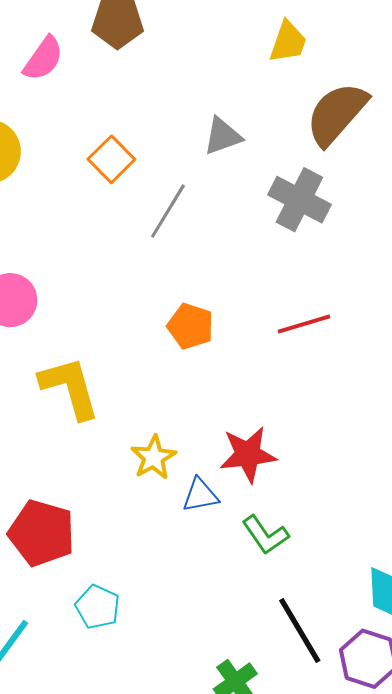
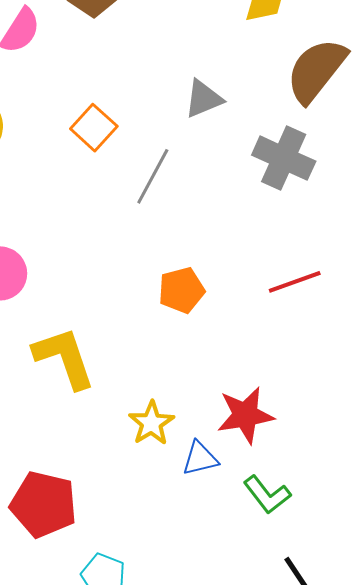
orange pentagon: (190, 326) -> (181, 290), turned -30

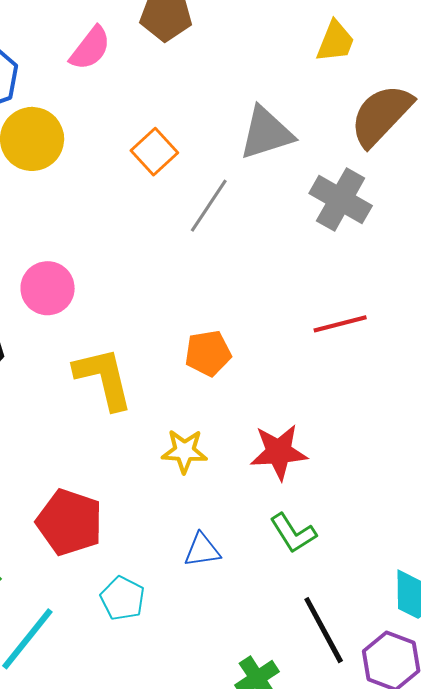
gray triangle: (203, 99) -> (266, 133), size x1.4
orange pentagon: (181, 290) -> (208, 353), moved
yellow star: (151, 423) -> (184, 451), turned 30
blue triangle: (200, 458) -> (202, 550), moved

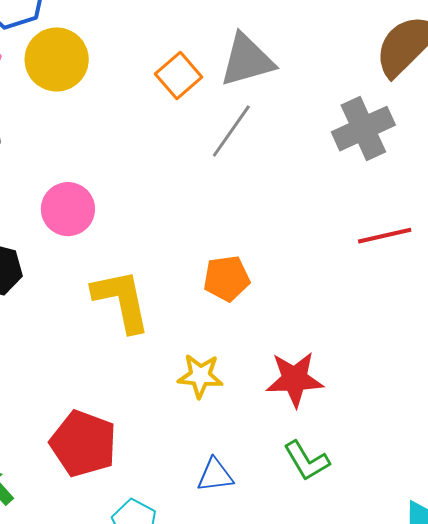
gray triangle: (266, 133) -> (247, 60), moved
gray cross: (341, 199) -> (363, 129), turned 34
red line: (340, 324) -> (385, 236), moved

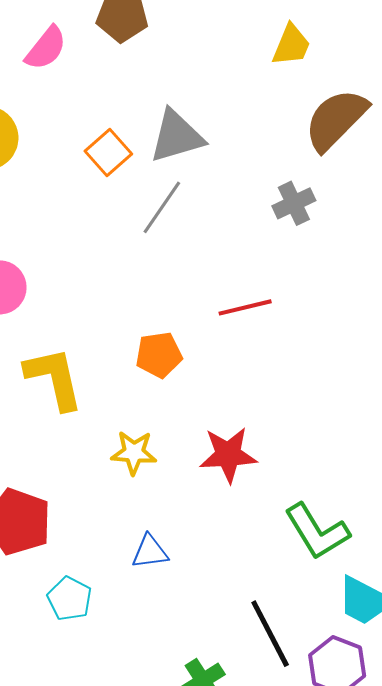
gray cross: (363, 129) -> (294, 203), size x0.7
red line: (385, 236) -> (245, 307), moved
green L-shape: (307, 461) -> (317, 532), moved, size x1.4

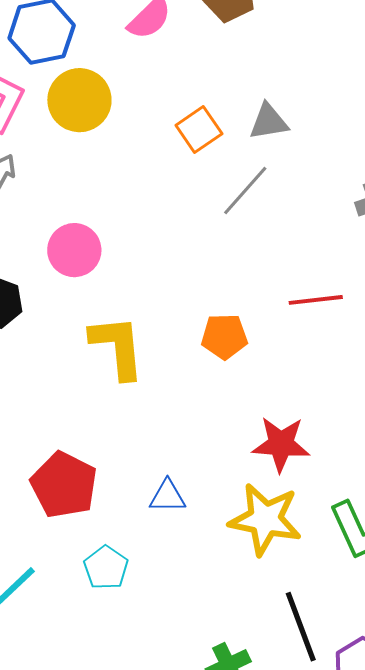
gray triangle: (177, 136) -> (269, 122), size x0.7
yellow star: (134, 453) -> (265, 519), moved, size x1.6
blue triangle: (150, 552) -> (167, 496), moved

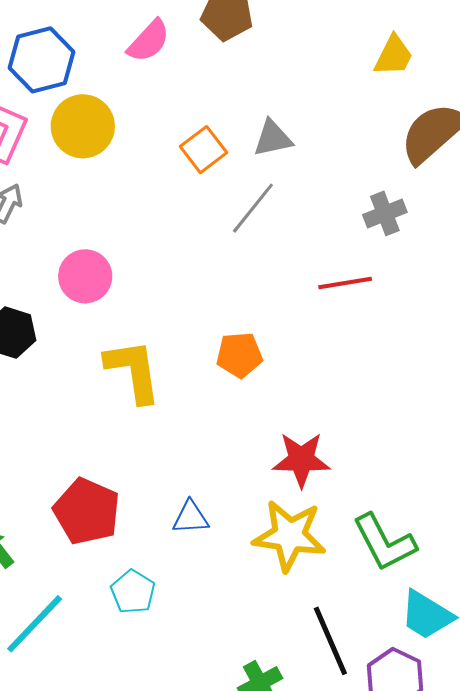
red line: (316, 300) -> (345, 283), moved

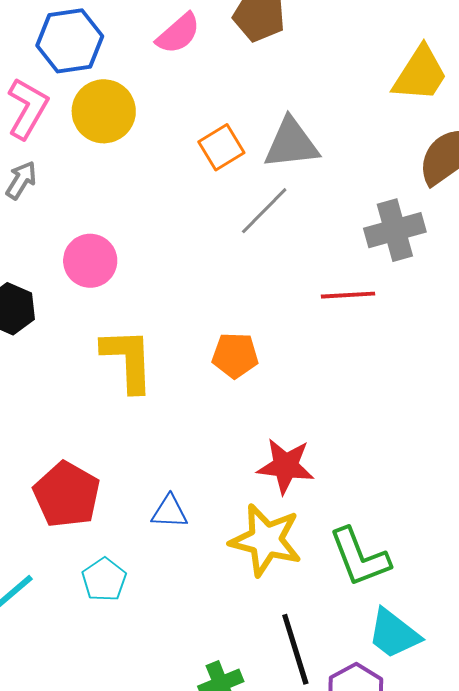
yellow trapezoid: (394, 56) -> (420, 74), size x1.4
gray triangle: (273, 138) -> (291, 143), size x1.4
gray cross: (385, 213) -> (395, 230), size x1.4

